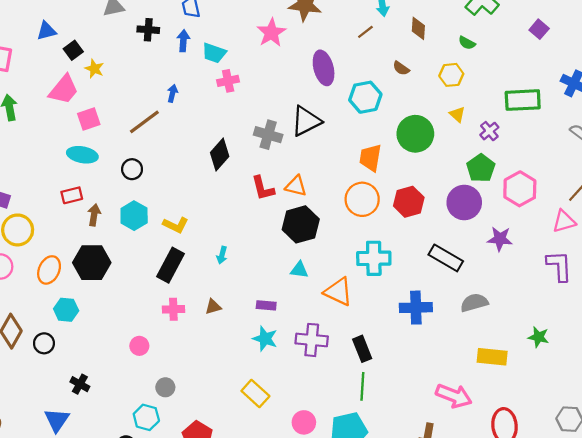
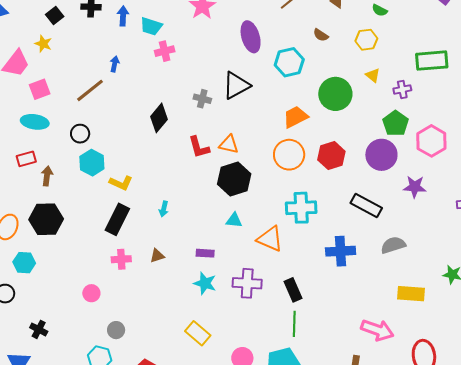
black square: (73, 50) -> (55, 15), moved
purple cross: (489, 131) -> (402, 89), turned 30
gray cross: (268, 135) -> (202, 99), size x0.7
orange trapezoid: (370, 158) -> (295, 117), turned 56
cyan hexagon: (134, 216) -> (92, 163), moved

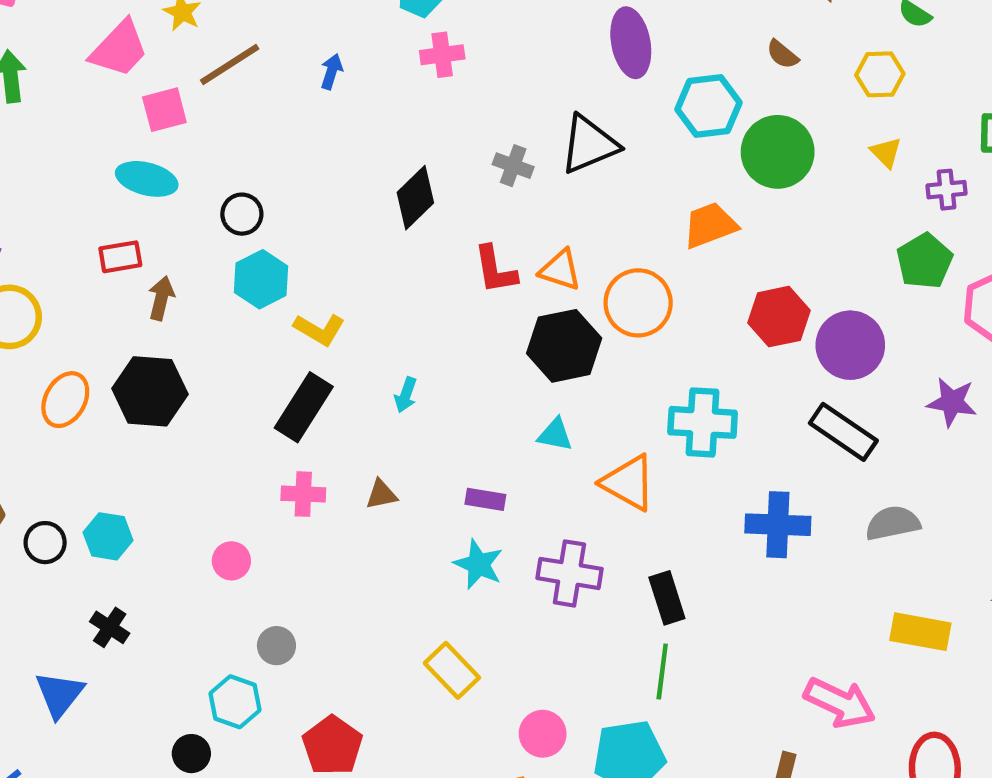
brown line: (90, 90) -> (230, 64), moved
green circle: (335, 94) -> (778, 152), moved
orange circle: (289, 155) -> (638, 303), moved
purple circle: (381, 155) -> (850, 345), moved
cyan hexagon: (24, 263) -> (108, 536), moved

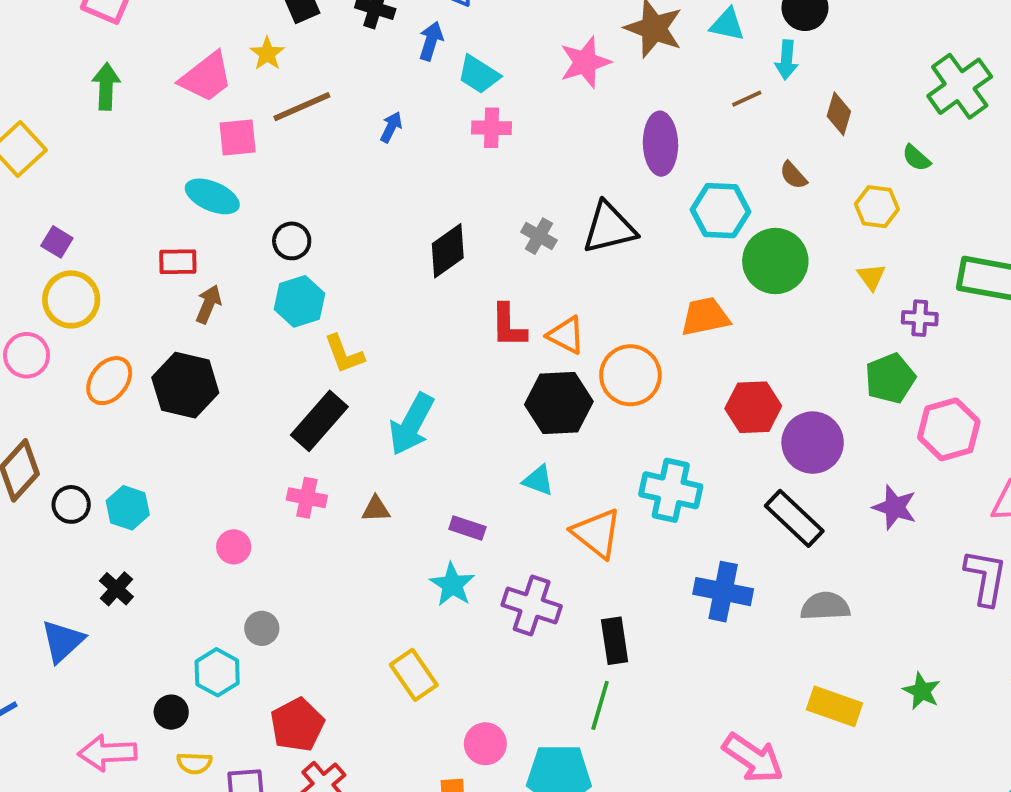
yellow L-shape: (319, 329) -> (344, 354), turned 30
cyan arrow: (406, 395) -> (412, 424), size x2.0

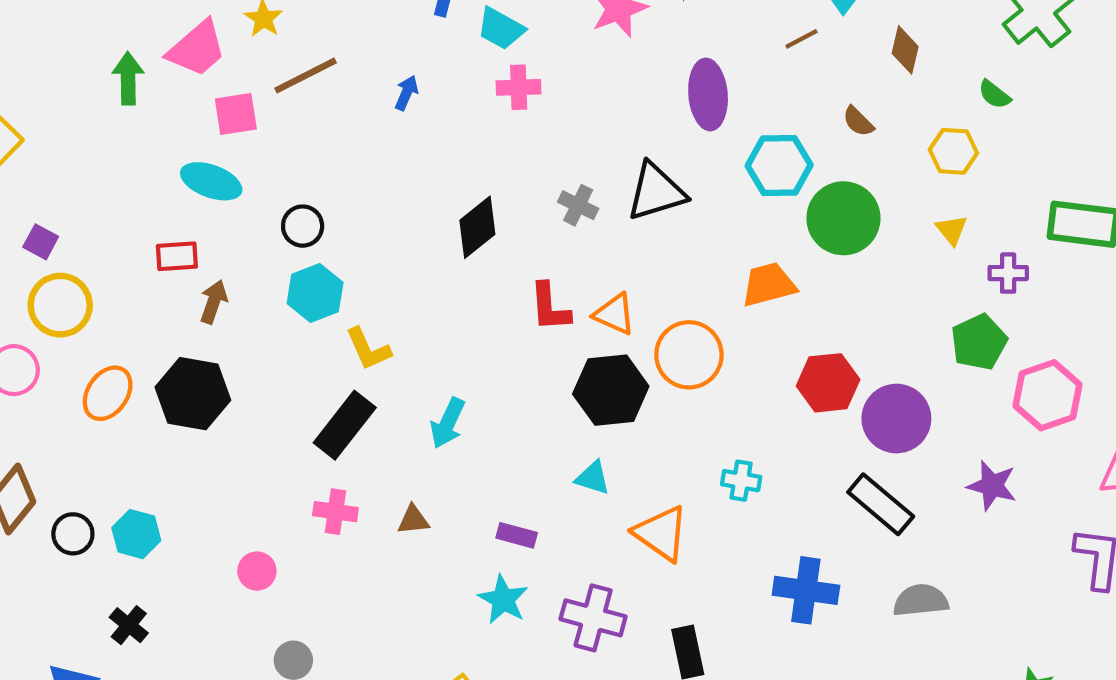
green arrow: (106, 86) -> (128, 78), moved
cyan arrow: (412, 424) -> (448, 423), size x0.7
cyan cross: (671, 490) -> (741, 481), size x0.6

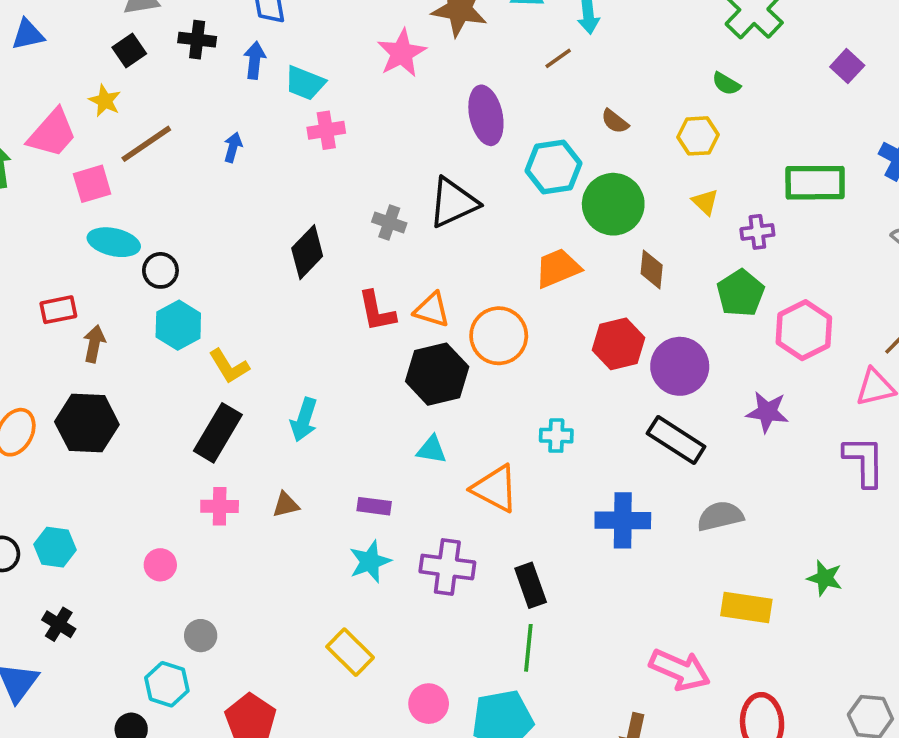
brown diamond: (905, 50) -> (652, 269), moved
cyan ellipse: (211, 181) -> (114, 242), moved
cyan star: (503, 600) -> (370, 562), turned 30

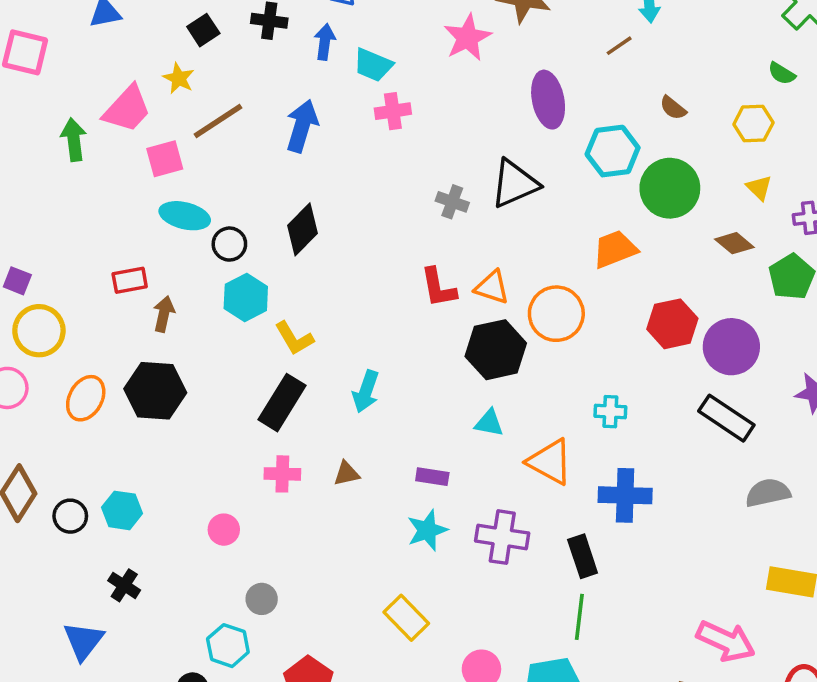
blue arrow: (233, 147) -> (302, 126), size x1.8
black diamond: (307, 252) -> (303, 229), moved
brown diamond: (652, 269) -> (734, 243), moved, turned -57
blue cross: (623, 520) -> (625, 495), moved

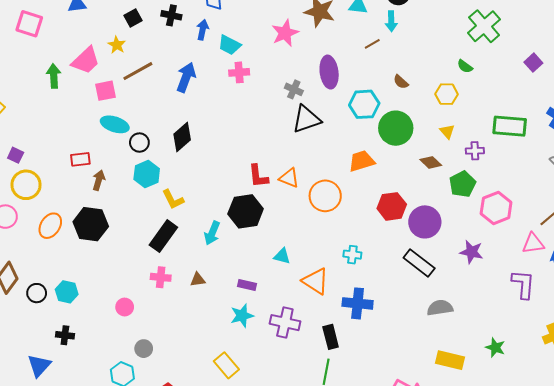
gray cross: (452, 202) -> (294, 89), moved
black hexagon: (496, 350) -> (246, 211), moved
black cross: (124, 585) -> (65, 335), turned -30

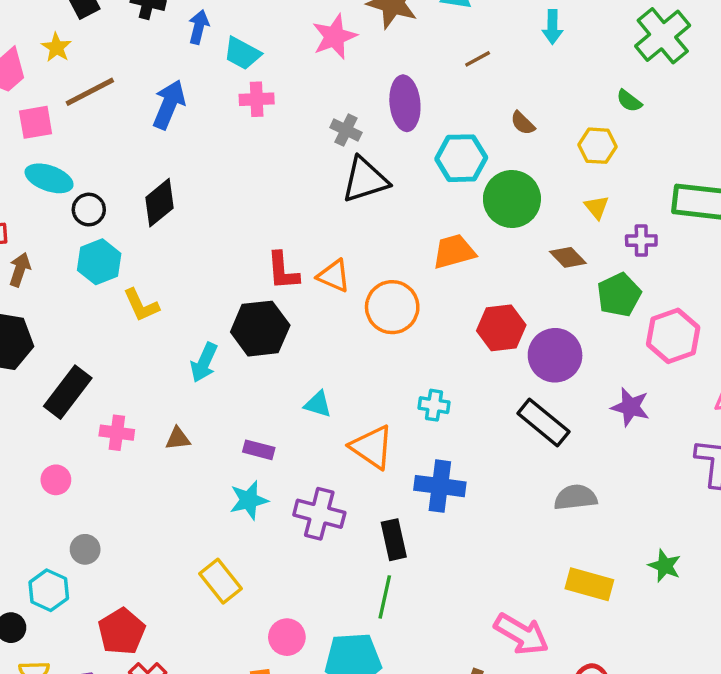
cyan arrow: (391, 21) -> (552, 27), moved
black rectangle: (163, 236) -> (68, 392), moved

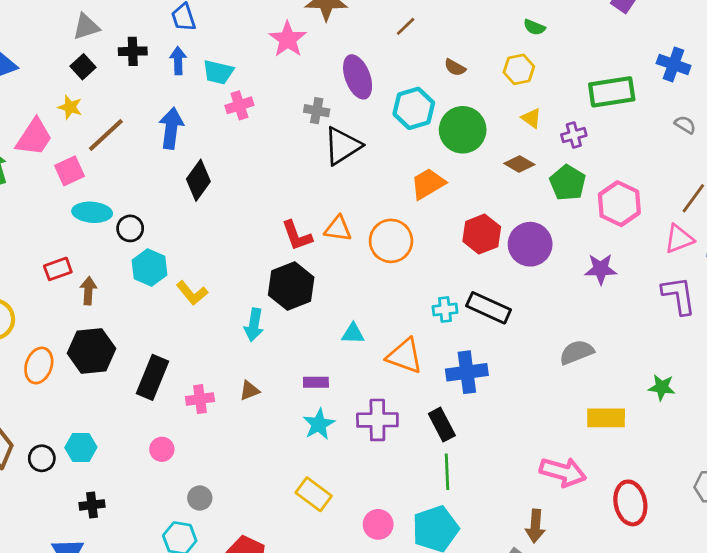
black diamond: (160, 203) -> (198, 180), moved
black rectangle: (543, 423) -> (489, 308), moved

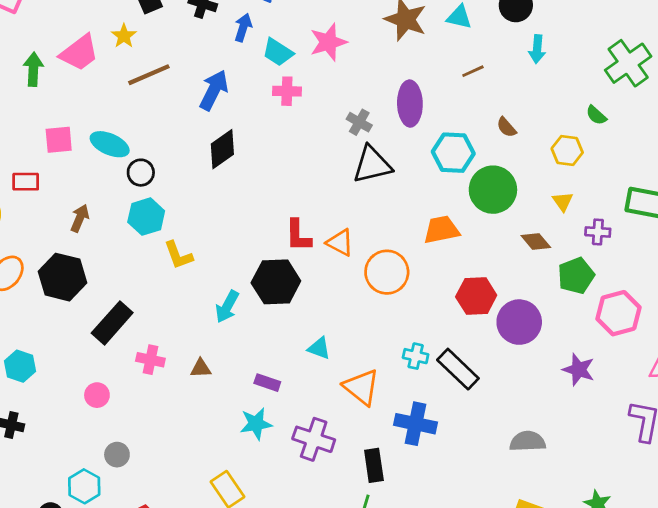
pink star: (288, 39) -> (328, 42), moved
pink square: (70, 171) -> (59, 140), moved
red rectangle: (58, 269) -> (26, 182), moved

